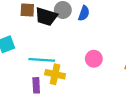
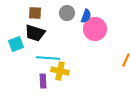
black trapezoid: (46, 17) -> (35, 33), moved
pink circle: (94, 59) -> (95, 29), moved, size x1.5

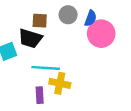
brown square: (35, 13) -> (40, 21), moved

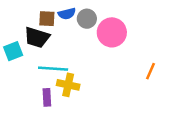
gray circle: (68, 15) -> (87, 19), moved
blue semicircle: (91, 18) -> (67, 14), moved, turned 56

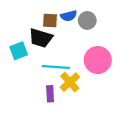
pink circle: (112, 32) -> (98, 60), moved
yellow cross: (68, 85) -> (70, 82), turned 36

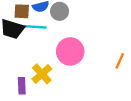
cyan line: (56, 67) -> (32, 27), moved

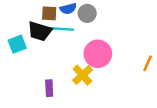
yellow cross: (42, 74) -> (82, 75), moved

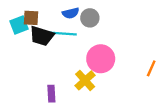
brown square: (49, 13) -> (31, 18), moved
cyan square: (17, 44) -> (19, 25), moved

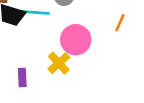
orange line: (151, 68) -> (120, 23), moved

